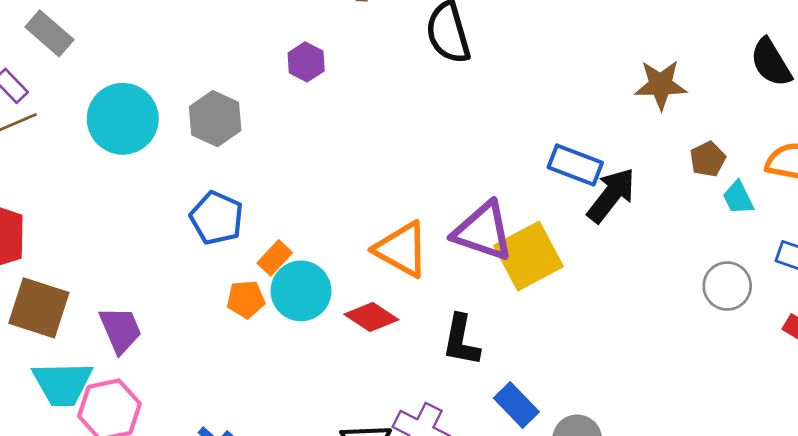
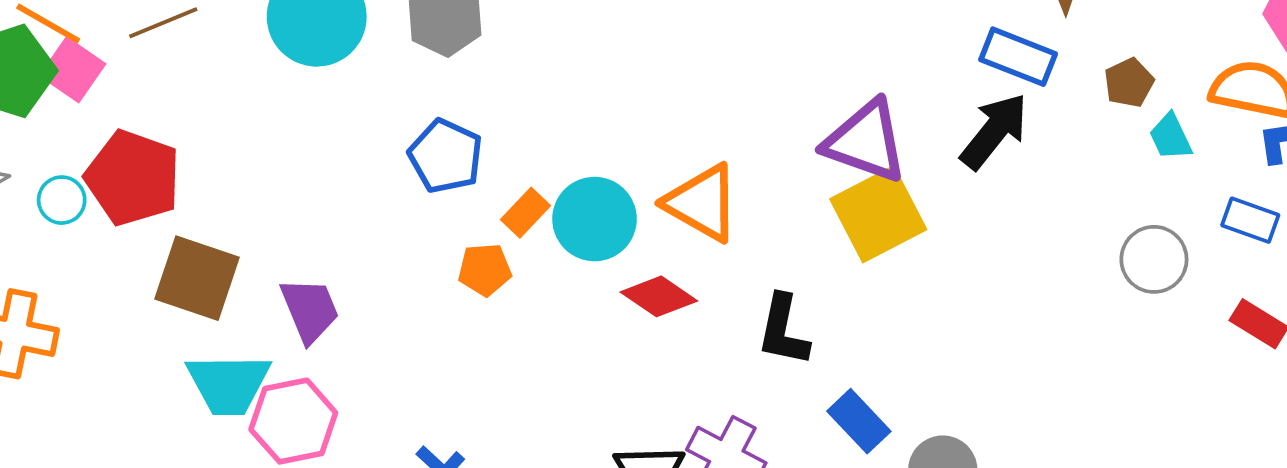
blue rectangle: (575, 165) -> (1018, 57), moved
purple triangle: (483, 231) -> (866, 141), moved
cyan circle: (301, 291) -> (595, 219), moved

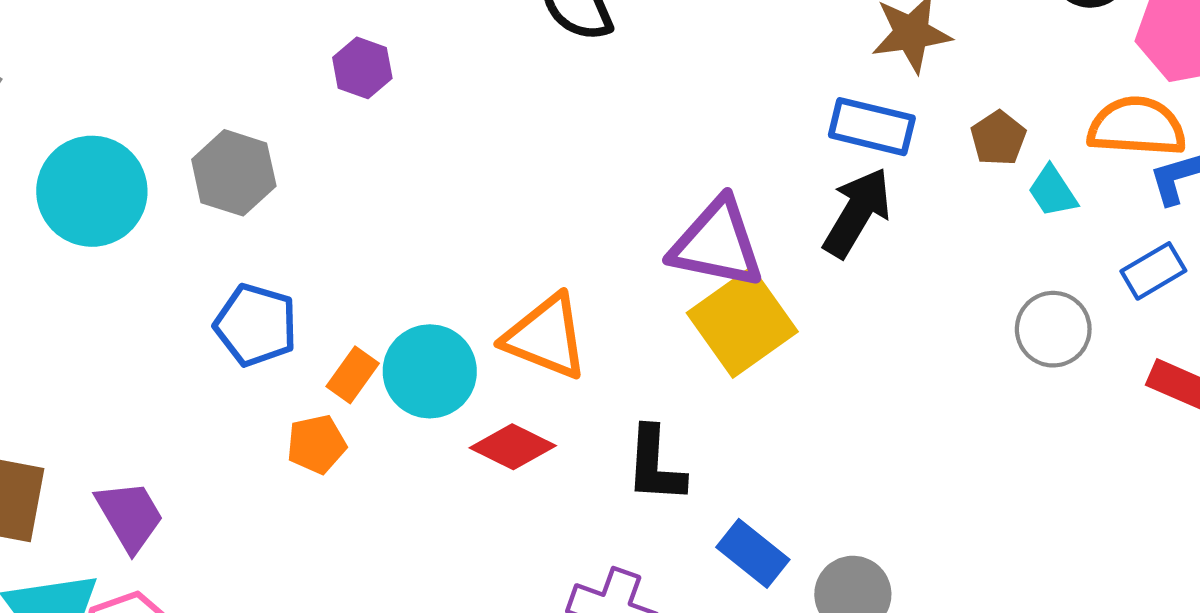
blue rectangle: (1250, 220) -> (1153, 271), turned -42

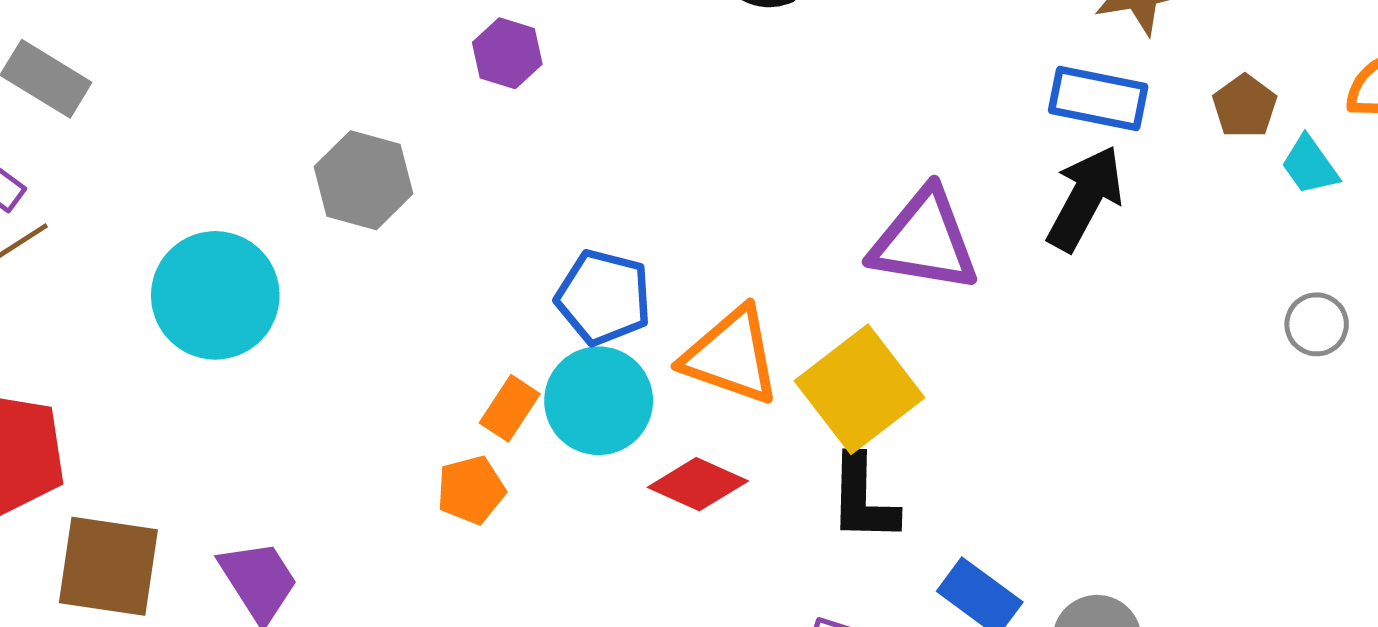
cyan circle: (92, 191) -> (215, 295), moved
yellow square: (742, 322) -> (859, 389), moved
blue pentagon: (256, 325) -> (604, 297), moved
gray circle: (1053, 329) -> (1317, 324), size x0.7

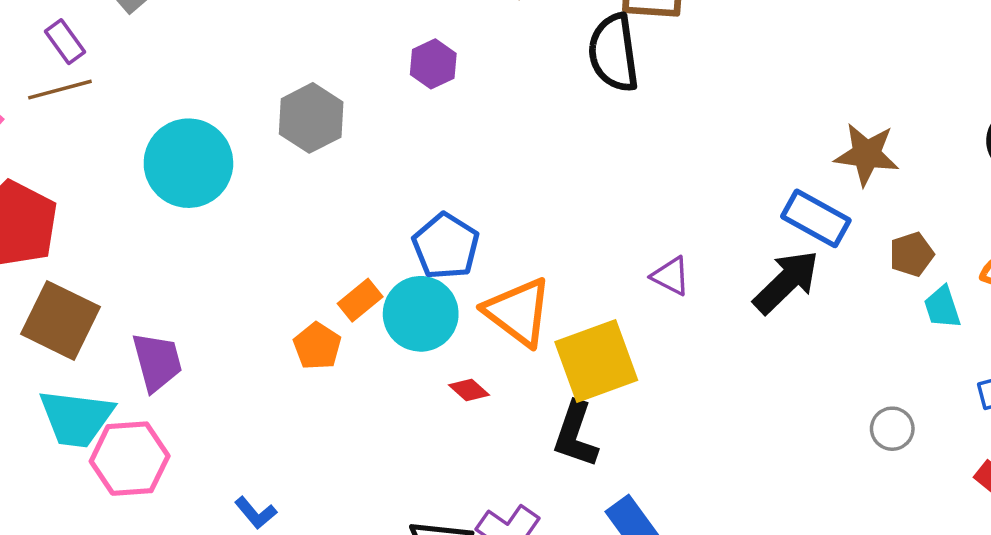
purple triangle: (924, 241) -> (671, 276), size x0.5
gray circle: (1317, 324) -> (892, 429), moved
red diamond: (698, 484) -> (469, 390), size x0.6
orange pentagon: (471, 490) -> (317, 346), turned 30

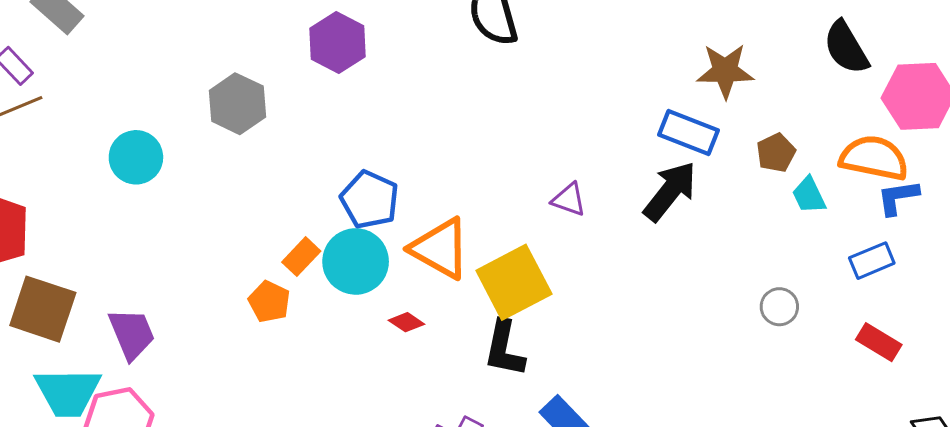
purple hexagon: (433, 64) -> (337, 42), size x1.4
cyan circle: (188, 163) -> (136, 157), size x0.7

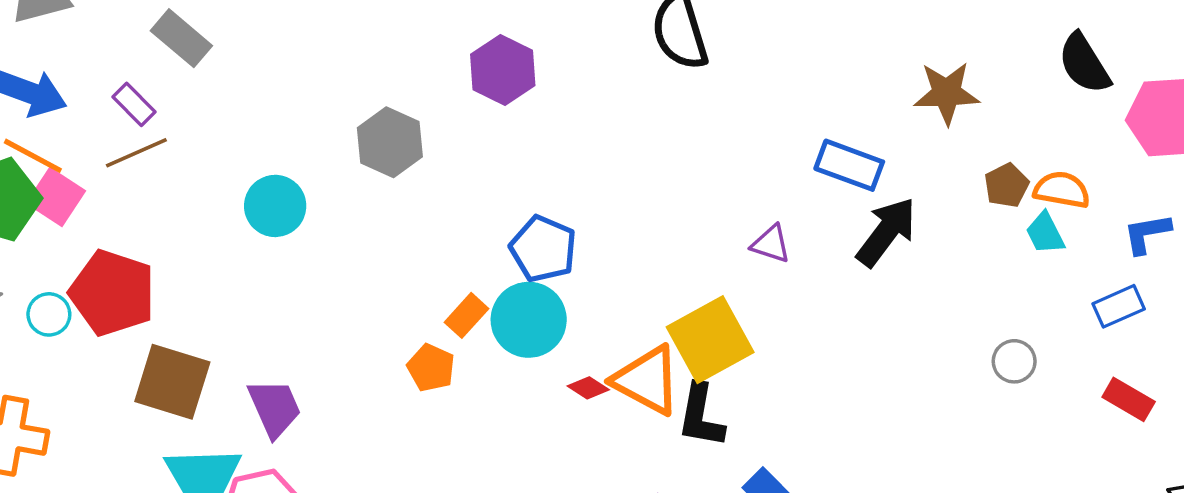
blue rectangle: (689, 132) -> (849, 165), moved
orange semicircle: (874, 158) -> (1062, 190), moved, size x0.7
orange triangle: (440, 248) -> (647, 380), moved

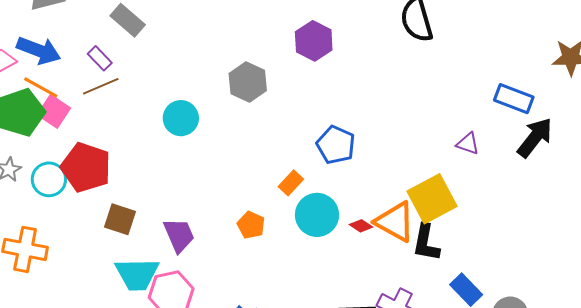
cyan circle: (49, 314) -> (49, 179), size x1.4
cyan circle: (529, 320) -> (317, 215), moved
orange pentagon: (431, 368) -> (251, 225), moved
brown square: (172, 382) -> (120, 219), size x0.7

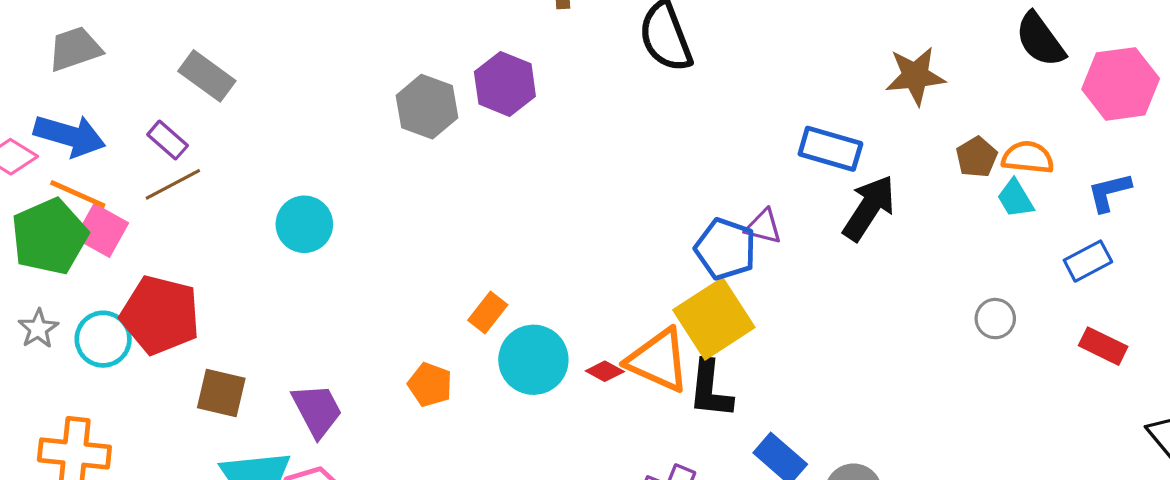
gray hexagon: (248, 82) -> (427, 107), moved
blue pentagon: (336, 145) -> (725, 249), moved

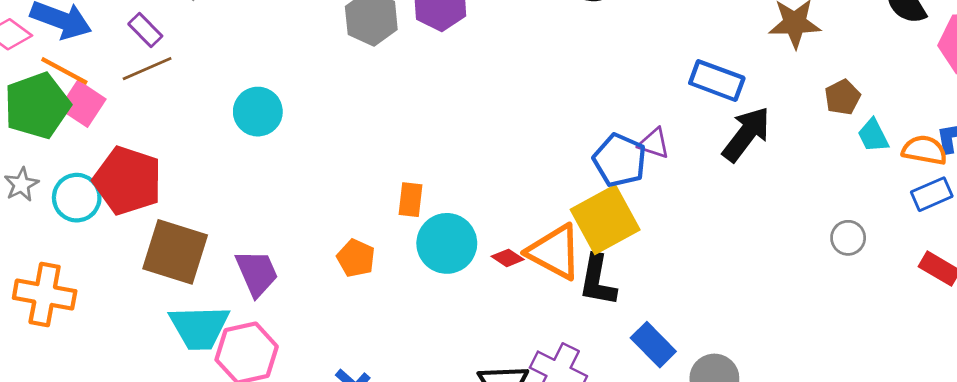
orange semicircle: (1028, 157) -> (924, 150), moved
orange rectangle: (488, 312) -> (410, 200), turned -36
brown square: (221, 393) -> (175, 252), size x1.5

